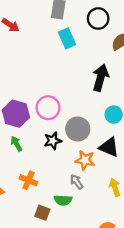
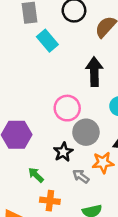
pink circle: (48, 108) -> (67, 108), moved
green arrow: (16, 144) -> (36, 175), moved
gray arrow: (77, 182) -> (81, 176), moved

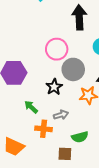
gray arrow: (81, 176) -> (61, 115), moved, turned 128

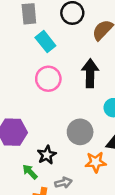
pink circle: (57, 49) -> (48, 79), moved
black star: (54, 87) -> (47, 155), moved

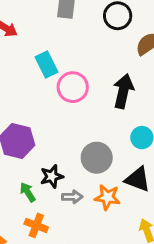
cyan rectangle: (45, 42) -> (47, 65), moved
gray arrow: (63, 183) -> (72, 197), moved

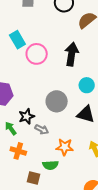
gray arrow: (72, 197) -> (42, 129), turned 32
orange star: (107, 197) -> (65, 147), moved

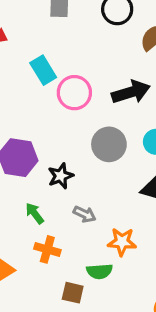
black arrow: (72, 54) -> (131, 92), turned 65
gray circle: (57, 101) -> (109, 144), moved
black star: (27, 116) -> (61, 176), moved

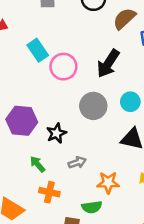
black arrow: (131, 92) -> (108, 64), turned 144
gray arrow: (85, 214) -> (77, 162), turned -42

